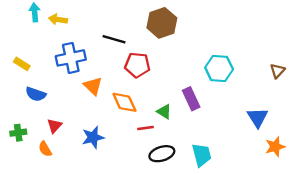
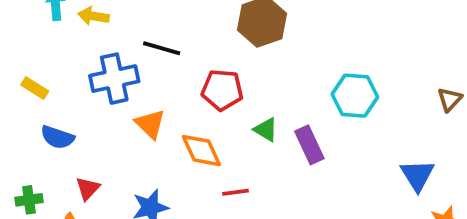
black line: (114, 39) -> (162, 48), moved
green triangle: (164, 112) -> (266, 130), moved

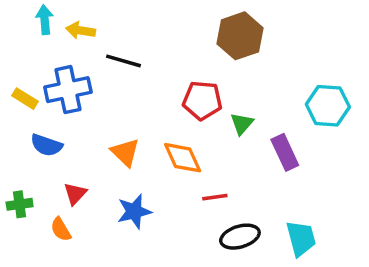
black line: (162, 48) -> (123, 61), moved
blue cross: (114, 79) -> (68, 90), moved
orange triangle: (150, 124) -> (125, 152), moved
green triangle: (266, 130) -> (242, 124), moved, turned 40

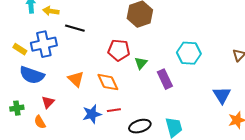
blue semicircle: (46, 145) -> (32, 75), size x1.4
red line: (215, 197) -> (114, 110), moved
blue star: (134, 211) -> (92, 114), moved

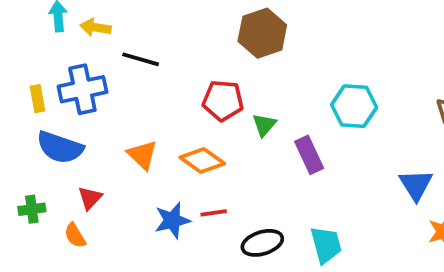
yellow rectangle: (20, 49) -> (37, 99), turned 48
orange diamond: (108, 82) -> (202, 160), turned -30

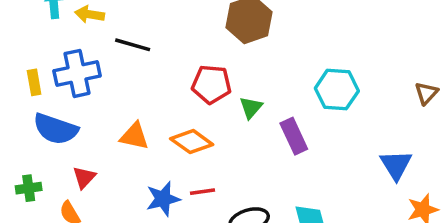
orange triangle: (142, 155) -> (134, 136), turned -32

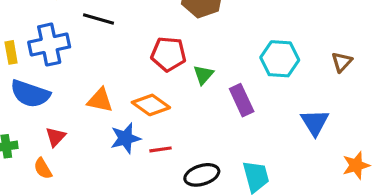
brown triangle: (426, 93) -> (342, 62), moved
blue triangle: (396, 165) -> (315, 122), moved
blue star: (163, 199) -> (126, 138), moved

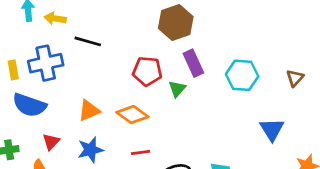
orange triangle: (100, 100) -> (89, 111), turned -35
purple rectangle: (242, 100) -> (193, 63), moved
blue star: (126, 138) -> (90, 150), moved

